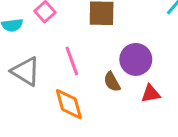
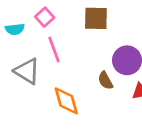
pink line: (72, 61) -> (54, 49), moved

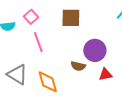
gray triangle: (27, 71) -> (17, 74), moved
brown semicircle: (105, 81) -> (78, 66), turned -48

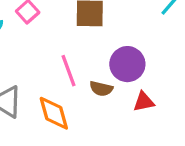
pink line: (38, 42) -> (68, 71), moved

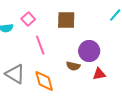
pink line: (68, 71) -> (40, 45), moved

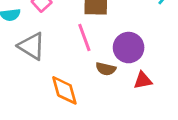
pink line: (40, 45) -> (84, 38), moved
gray triangle: (15, 74) -> (32, 46), moved

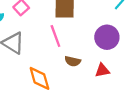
purple circle: (129, 48) -> (107, 37), moved

